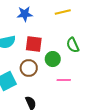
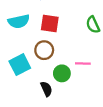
green circle: (53, 59) -> (62, 73), moved

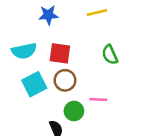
brown circle: (44, 50) -> (65, 80), moved
cyan square: (20, 65) -> (34, 84), moved

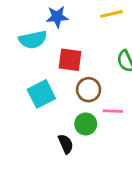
cyan semicircle: (24, 51) -> (33, 40), moved
brown circle: (65, 80) -> (89, 90), moved

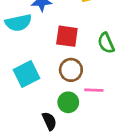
red square: (70, 60) -> (67, 36), moved

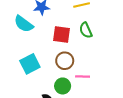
cyan semicircle: (18, 23) -> (24, 24), turned 48
green semicircle: (106, 43) -> (86, 30), moved

